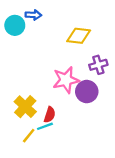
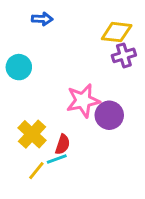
cyan circle: (15, 25) -> (19, 67), moved
yellow diamond: (79, 36) -> (117, 32), moved
purple cross: (98, 65) -> (124, 55), moved

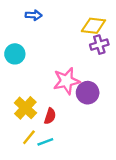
cyan line: (57, 159) -> (45, 142), moved

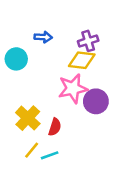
blue arrow: (34, 15) -> (43, 37), moved
yellow diamond: (93, 26) -> (82, 60), moved
purple cross: (99, 45) -> (88, 41), moved

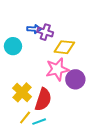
purple cross: (88, 41) -> (45, 32), moved, turned 35
red semicircle: (55, 127) -> (43, 99), size x1.6

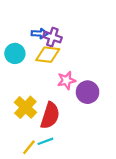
yellow diamond: (64, 47) -> (48, 55), moved
pink star: (57, 69) -> (66, 80), size x0.7
yellow line: (25, 118) -> (29, 147), moved

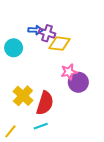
yellow diamond: (48, 55) -> (60, 44), moved
pink star: (66, 80) -> (69, 72), moved
yellow line: (29, 147) -> (10, 131), moved

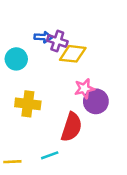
yellow cross: (23, 96) -> (28, 104), moved, turned -36
red semicircle: (45, 103) -> (71, 127), moved
yellow line: (10, 131) -> (12, 162), turned 48

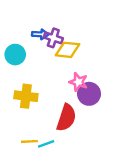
pink star: (84, 89) -> (78, 82), turned 30
yellow line: (12, 162) -> (29, 141), moved

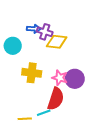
pink star: (78, 82) -> (60, 78), moved
yellow cross: (26, 96) -> (32, 73), moved
cyan line: (46, 144) -> (44, 113), moved

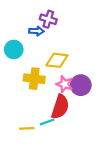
purple cross: (45, 32) -> (48, 19), moved
yellow diamond: (57, 42) -> (57, 60), moved

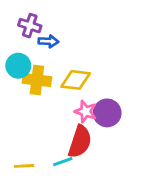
purple cross: (48, 19) -> (30, 26), moved
yellow cross: (34, 79) -> (37, 80), moved
yellow line: (27, 128) -> (24, 166), moved

